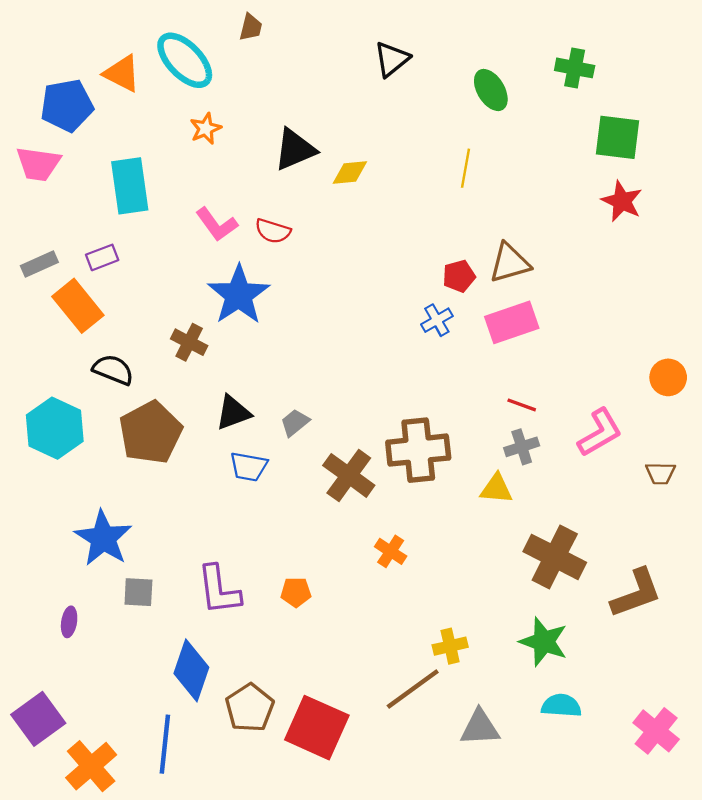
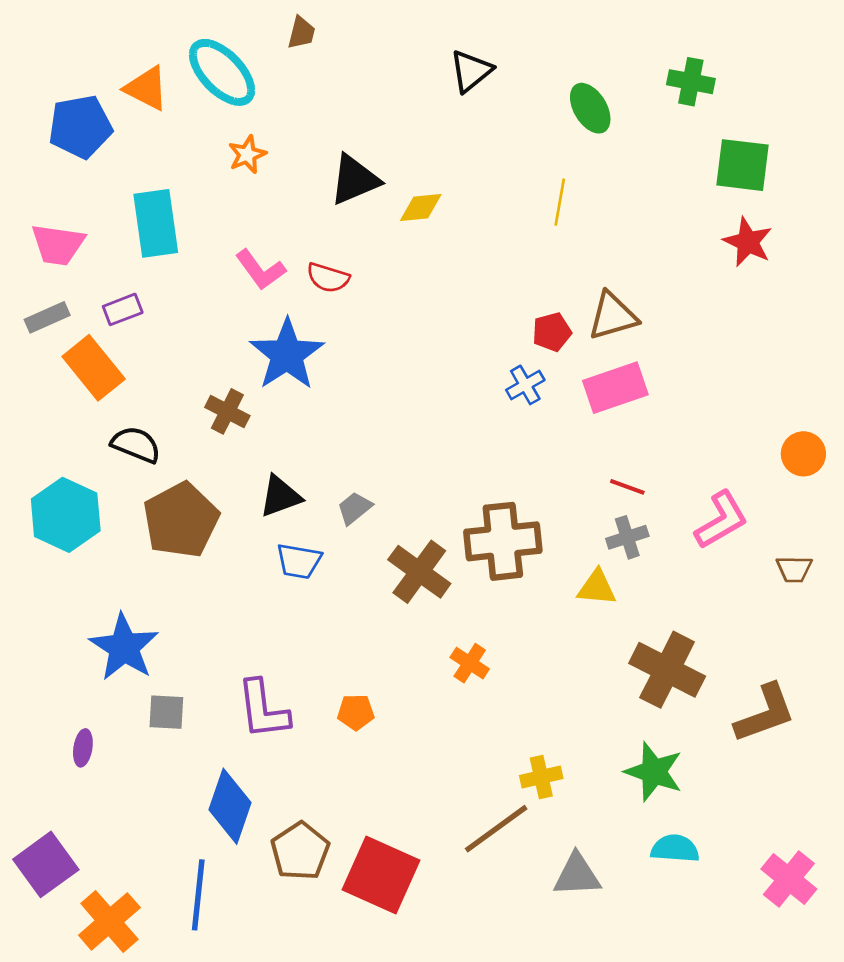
pink trapezoid: (38, 164) -> (58, 245), moved

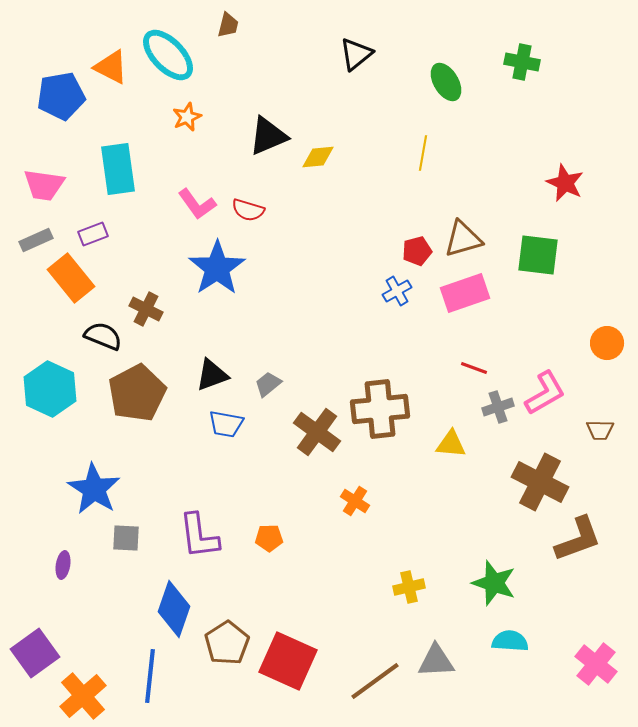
green square: (743, 165) -> (538, 255), moved
brown cross: (227, 411) -> (146, 309), moved
gray cross: (627, 537) -> (498, 407), moved
brown cross: (667, 670) -> (540, 482), moved
brown line: (496, 829) -> (375, 681), moved

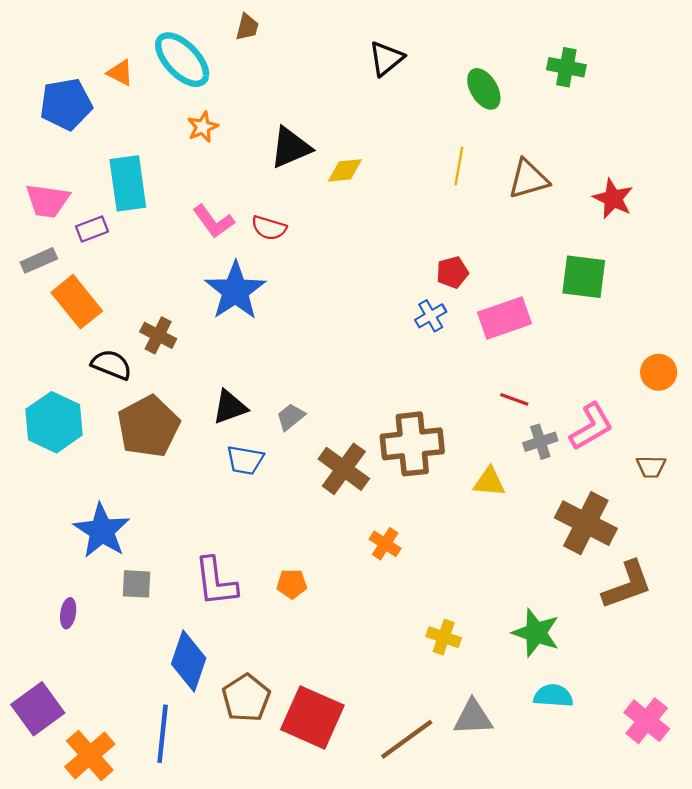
orange triangle: (111, 67) -> (120, 73), size x0.7
purple rectangle: (93, 234) -> (92, 229), moved
brown triangle: (463, 239) -> (528, 179), moved
yellow cross: (409, 587) -> (444, 637), turned 32

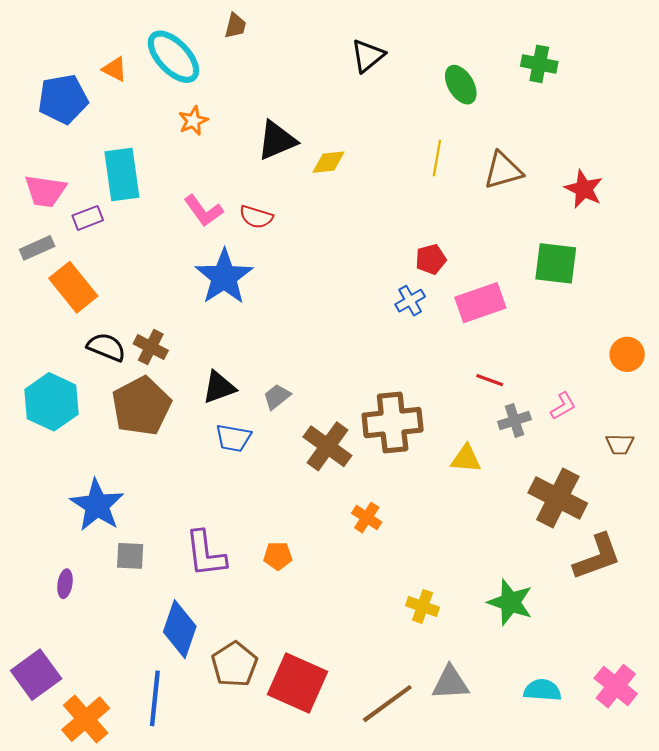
brown cross: (158, 335) -> (151, 347), moved
pink L-shape: (591, 427) -> (563, 406), size x0.6
cyan semicircle: (553, 696) -> (542, 690), moved

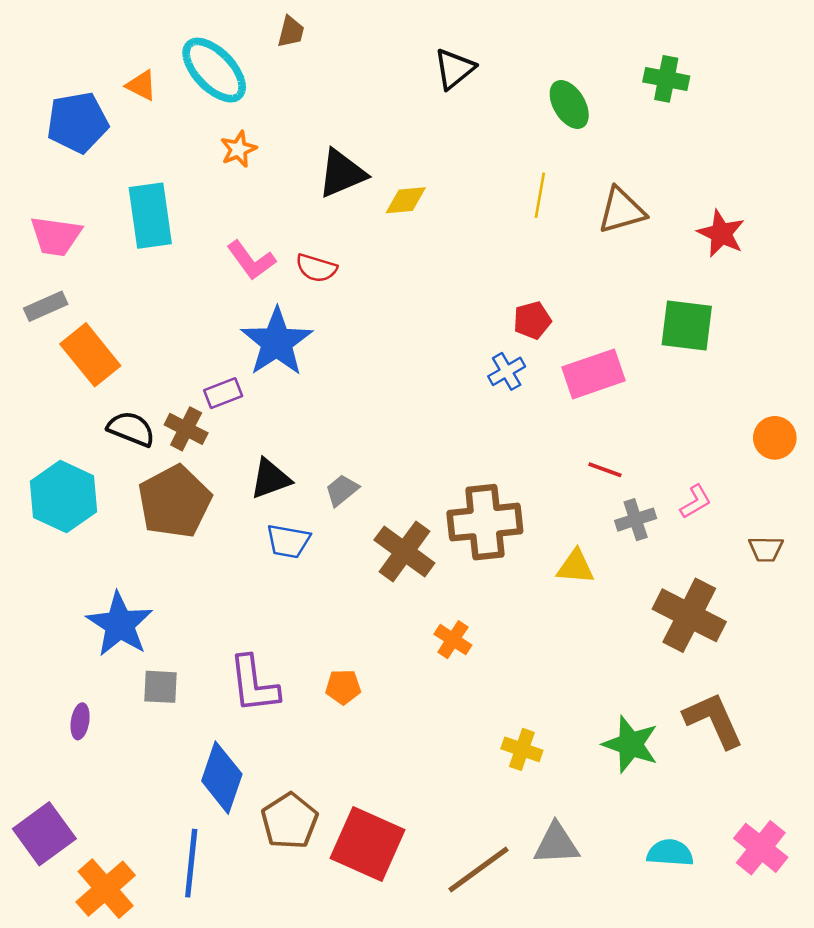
purple rectangle: (88, 218) -> (223, 393), moved
brown L-shape: (597, 557) -> (714, 720), moved, turned -94

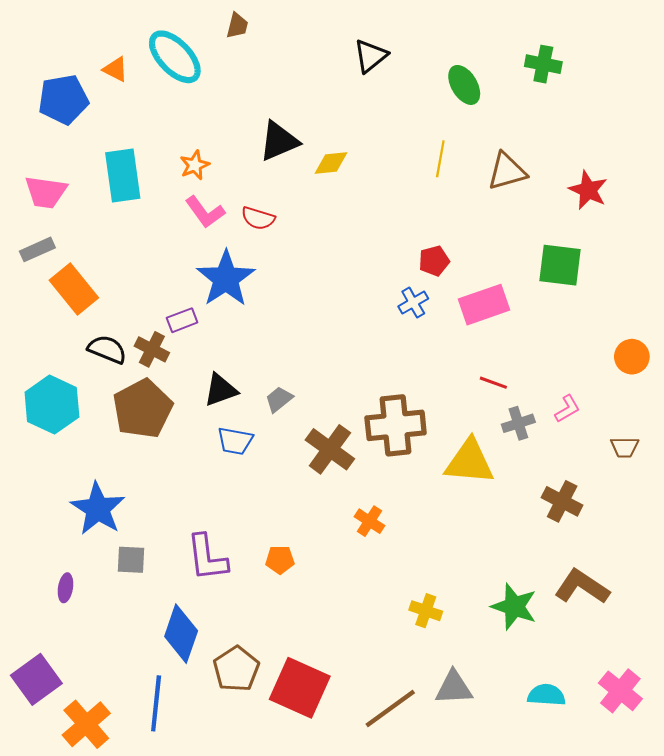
orange star: (238, 149) -> (195, 165), moved
yellow triangle: (576, 567) -> (469, 462), size x1.6
brown cross: (689, 615) -> (562, 501), size x0.7
brown L-shape: (714, 720) -> (582, 587), turned -32

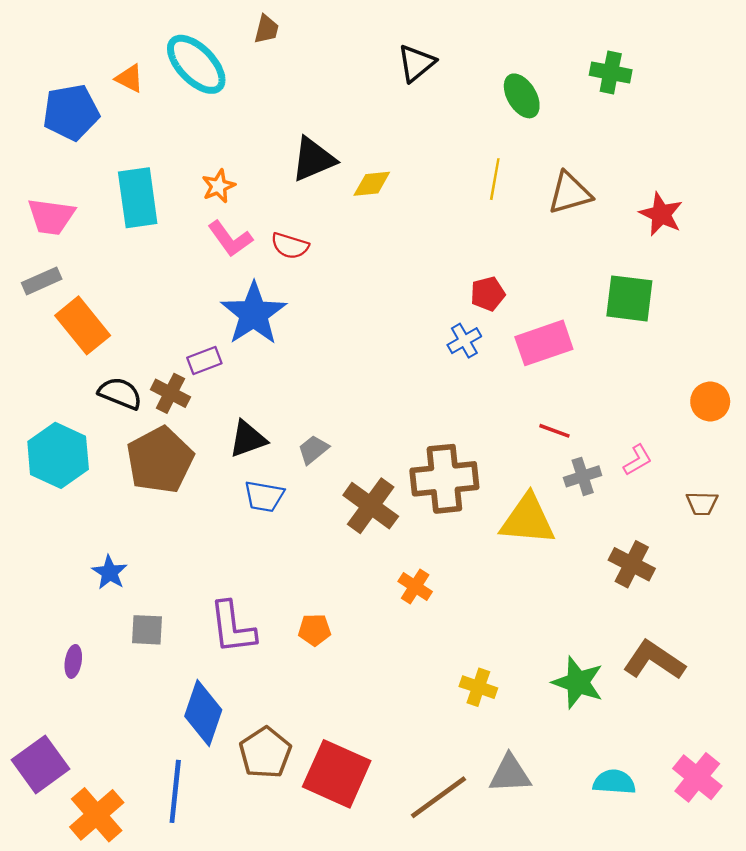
blue star: (98, 509) -> (110, 572), size x0.6

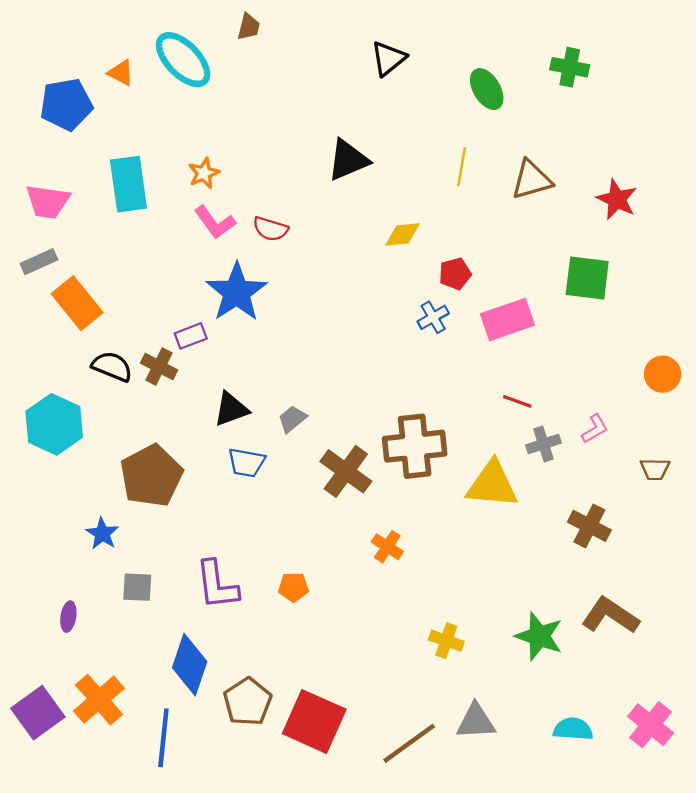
black triangle: (313, 159) -> (348, 160), moved
yellow diamond: (372, 184) -> (403, 234), moved
brown pentagon: (160, 460) -> (151, 476), moved
orange cross: (97, 815) -> (99, 700), moved

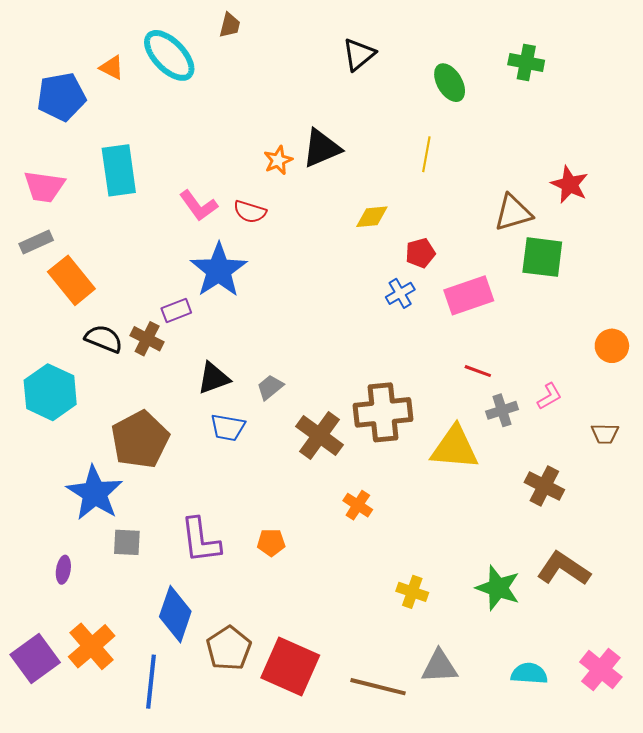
orange star: (204, 173) -> (278, 160), moved
brown triangle: (531, 180) -> (513, 213), moved
blue star: (102, 534) -> (95, 493), size x1.8
brown line: (409, 743) -> (378, 687), turned 50

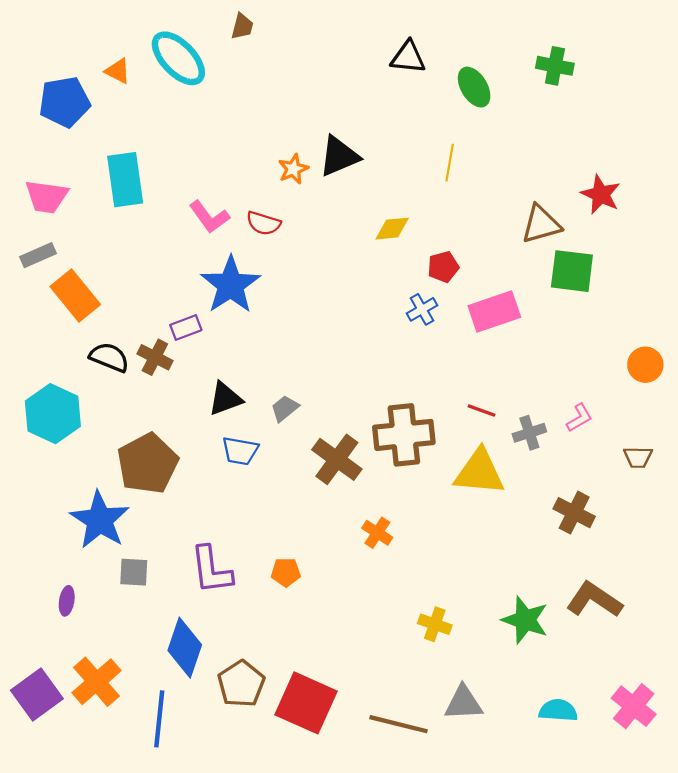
black triangle: (359, 54) -> (408, 57), moved, turned 45
red line: (478, 371) -> (482, 410), moved

